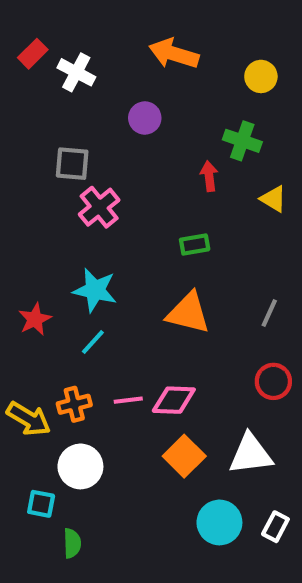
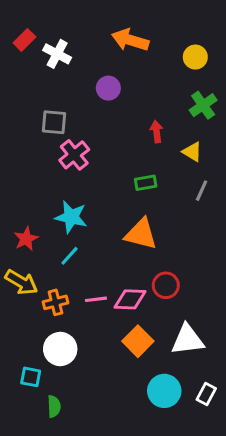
green cross: (242, 141) -> (203, 105), moved, turned 36
yellow triangle: (273, 199) -> (192, 152), moved
gray line: (269, 313) -> (202, 191), moved
red circle: (273, 381) -> (166, 285), moved
yellow arrow: (29, 419) -> (21, 282), moved

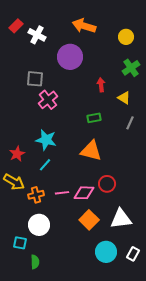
purple circle: (108, 88) -> (70, 57), size x1.6

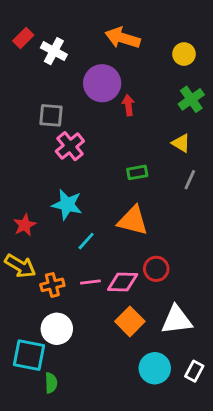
red arrow: (101, 85) -> (128, 105), moved
cyan line: (45, 165) -> (86, 241), moved
cyan square: (20, 243) -> (29, 355), size x1.6

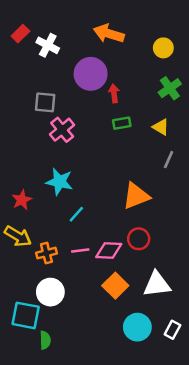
green rectangle: (137, 172) -> (122, 123), moved
orange triangle: (133, 221) -> (136, 196), moved, turned -36

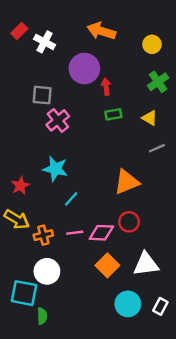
gray line: (169, 160) -> (157, 148), turned 42

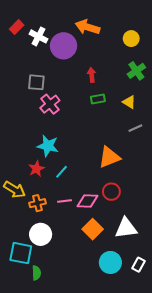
purple circle: (84, 69) -> (64, 46), moved
red star: (20, 186) -> (36, 169), moved

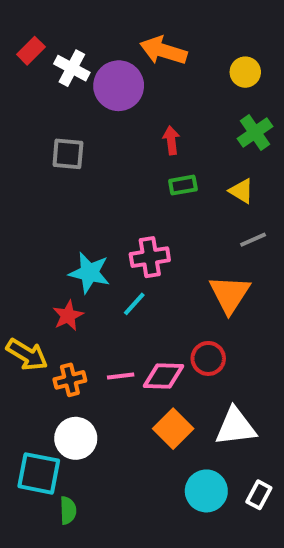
pink cross: (50, 104) -> (150, 257), moved, turned 30
orange triangle: (109, 157) -> (230, 294), moved, turned -35
cyan line: (61, 172) -> (134, 304), moved

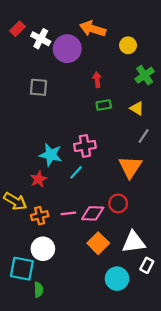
yellow circle: (245, 72) -> (128, 45), moved
gray line: (253, 240) -> (144, 136), turned -32
white rectangle: (259, 495) -> (147, 265), moved

